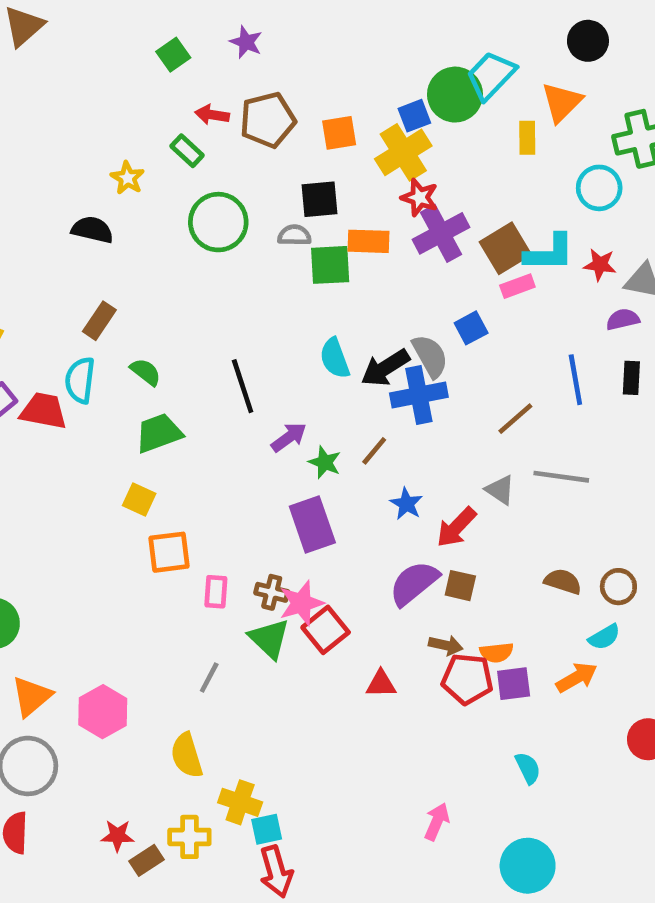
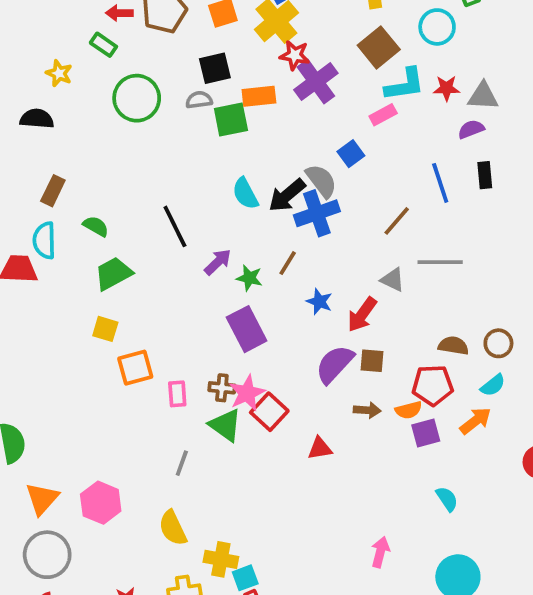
brown square: (505, 248) -> (379, 47), moved
red pentagon: (467, 679) -> (433, 385), moved

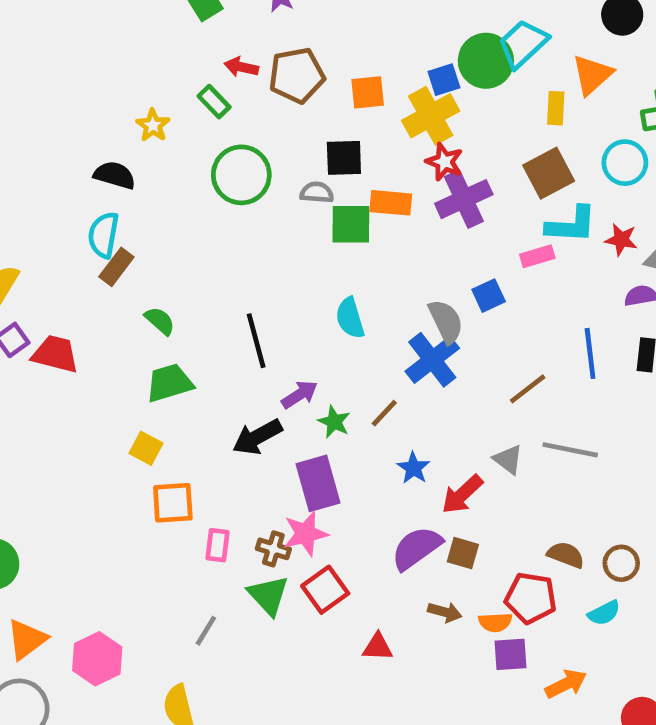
black arrow: (287, 195) -> (257, 437), moved
blue cross: (317, 213) -> (432, 360), turned -30
cyan semicircle: (44, 240) -> (103, 235), moved
pink star: (247, 393) -> (306, 534), moved
orange arrow: (475, 421) -> (566, 684), moved

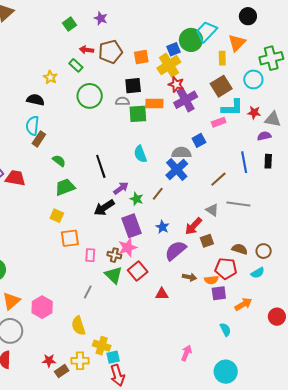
gray semicircle: (446, 321) -> (181, 153), turned -60
blue star: (413, 468) -> (162, 227), moved
brown square: (463, 553) -> (207, 241), moved, turned -32

